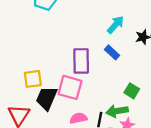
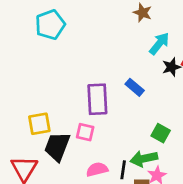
cyan arrow: (115, 25) -> (159, 44), moved
pink square: (70, 87) -> (85, 132), size x0.6

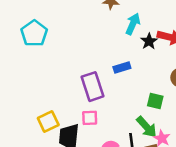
blue rectangle: (135, 87) -> (122, 68), turned -42
green arrow: (144, 159) -> (147, 127), turned -105

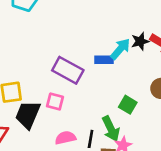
cyan arrow: (133, 24) -> (120, 49), moved
purple rectangle: (93, 87) -> (68, 70), turned -60

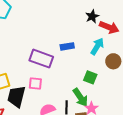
black star: (140, 41) -> (92, 16), moved
cyan arrow: (120, 49) -> (97, 46), moved

